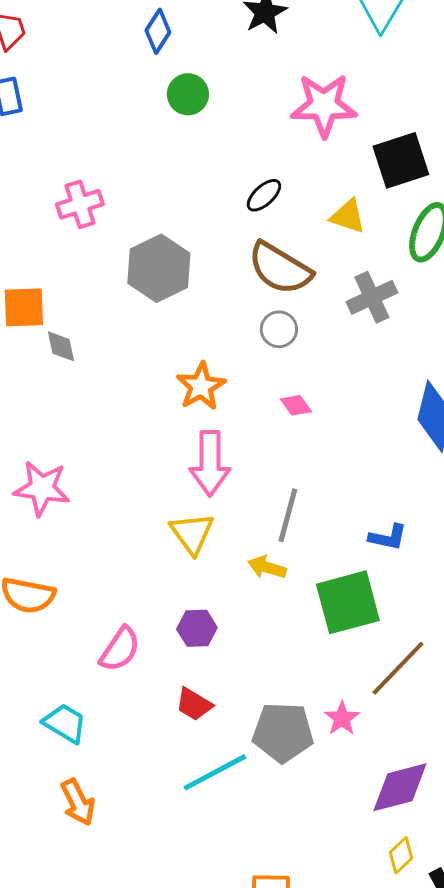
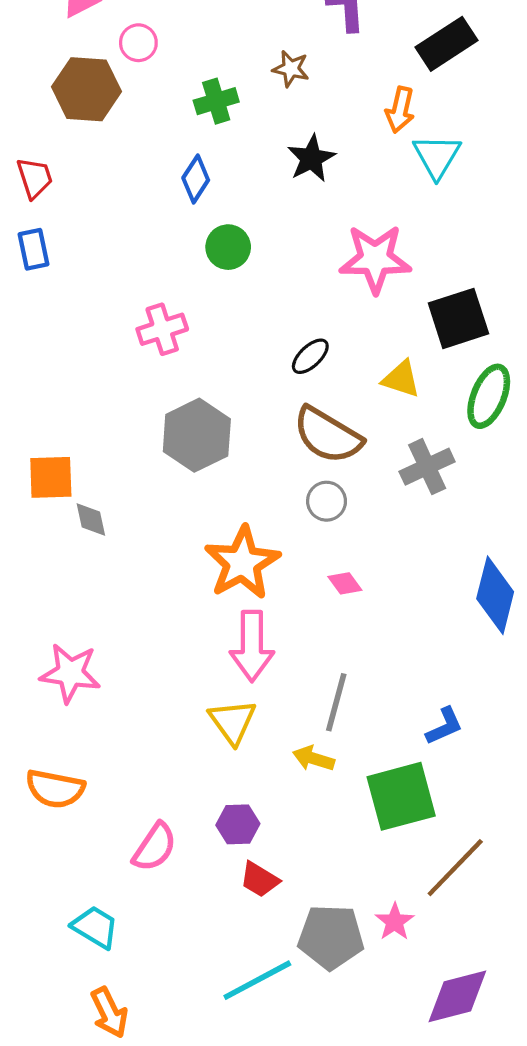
pink cross: (80, 204) -> (162, 329), moved
orange star: (201, 386) -> (242, 563), size x1.4
blue L-shape: (388, 537) -> (444, 726), turned -36
red trapezoid: (194, 704) -> (259, 880), moved

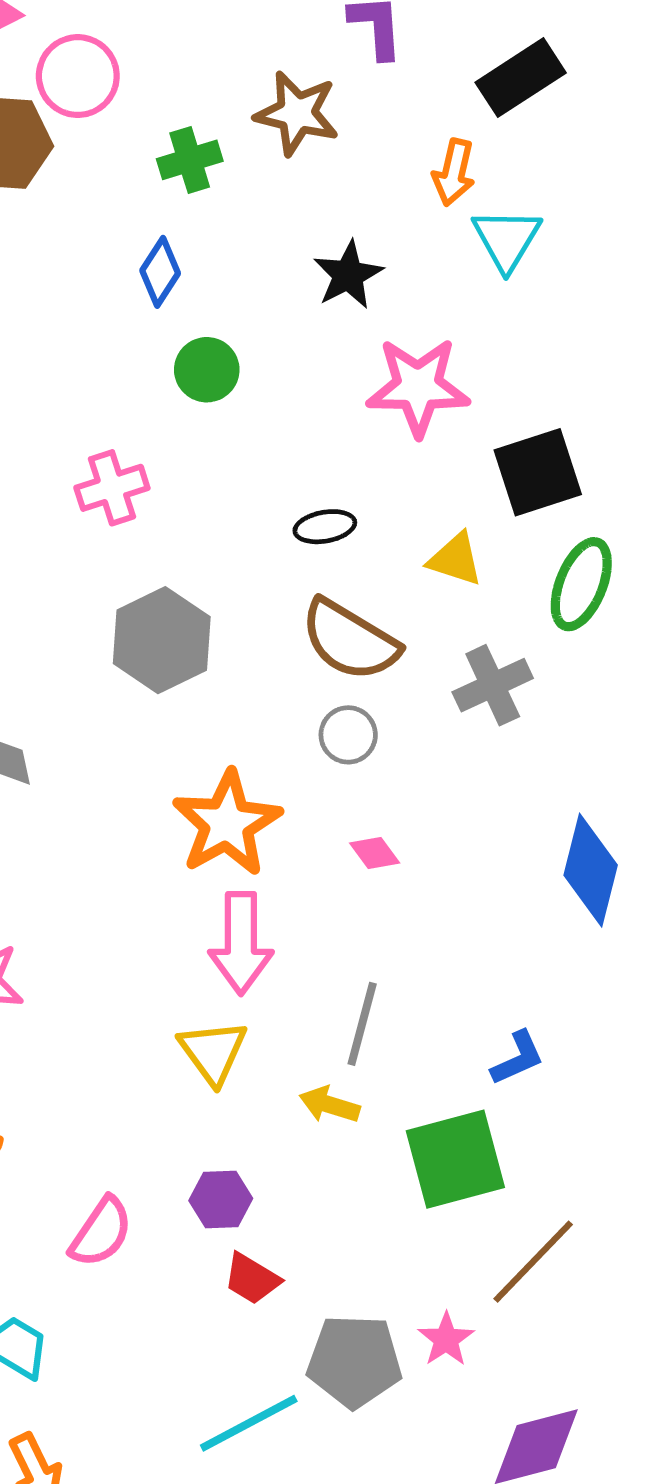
pink circle: (138, 43) -> (78, 76), size x1.5
brown star: (291, 69) -> (297, 113), size x1.6
black star: (311, 158) -> (348, 275), moved
black ellipse: (310, 356) -> (325, 527), turned 33

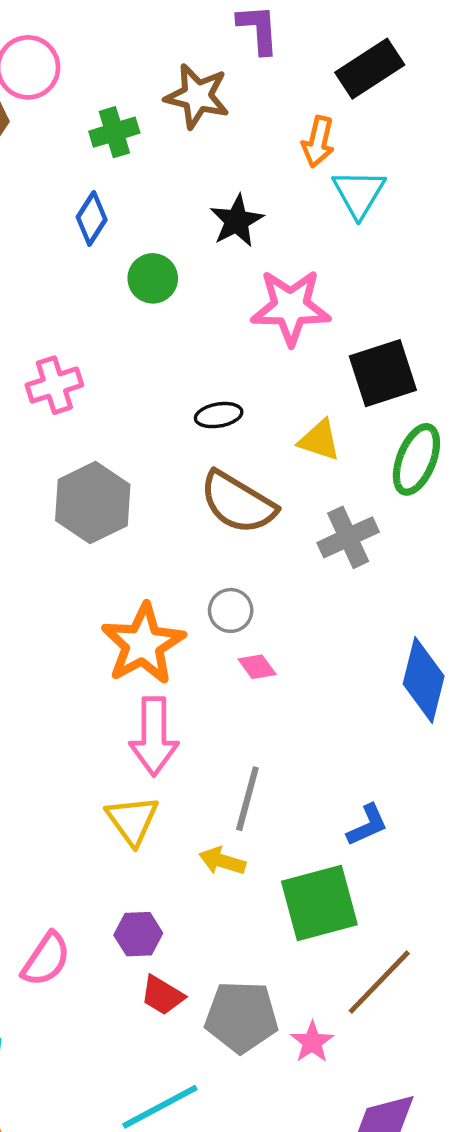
green circle: (207, 370) -> (153, 278), moved
gray circle: (348, 735) -> (231, 610), moved
gray pentagon: (354, 1361) -> (241, 1017), moved

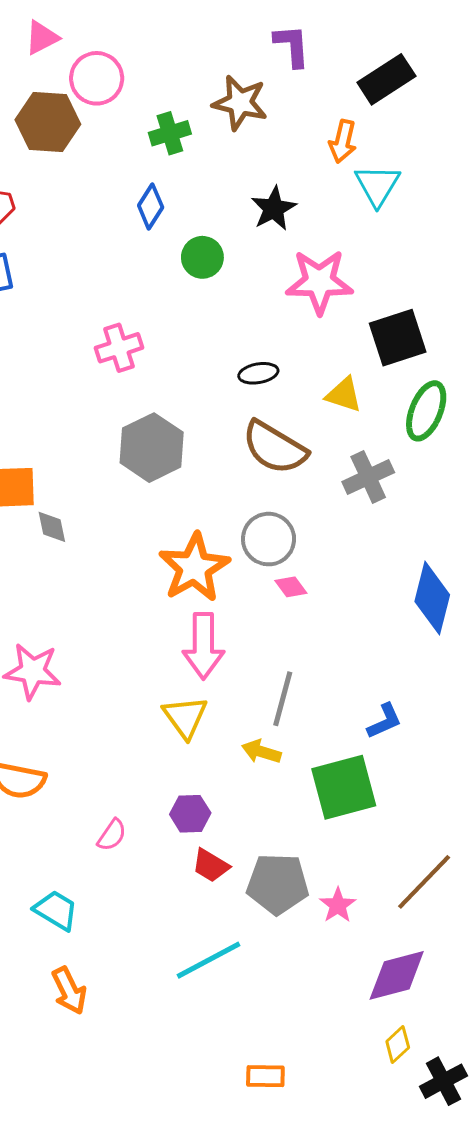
gray circle: (231, 610) -> (269, 539), size x1.4
pink semicircle: (46, 959) -> (112, 835), size x0.7
brown line: (379, 982) -> (424, 882), moved

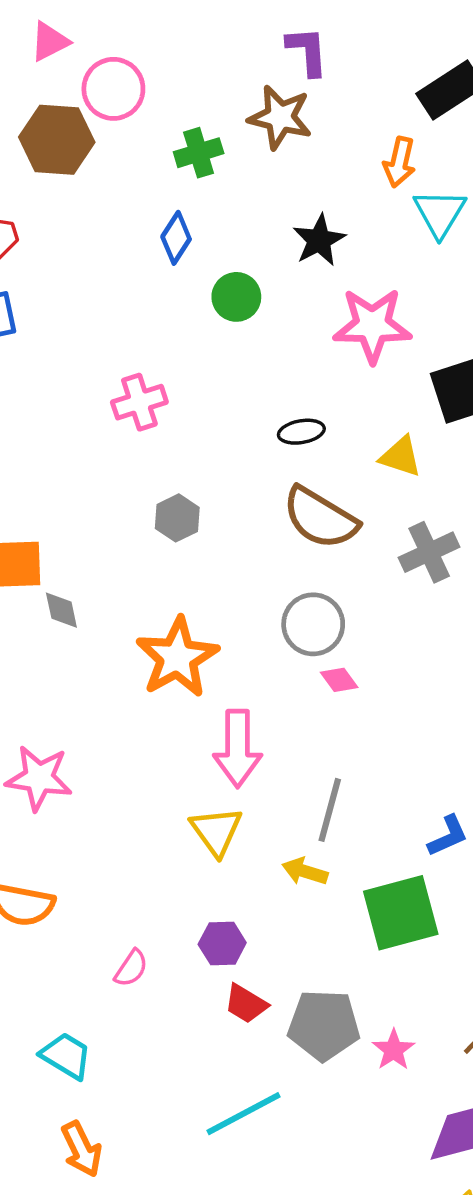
purple L-shape: (292, 46) -> (307, 51), moved
gray hexagon: (152, 448) -> (177, 518), size x0.6
orange star: (194, 568) -> (177, 657), moved

